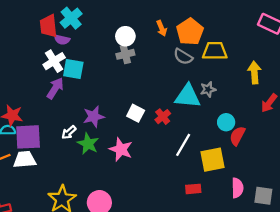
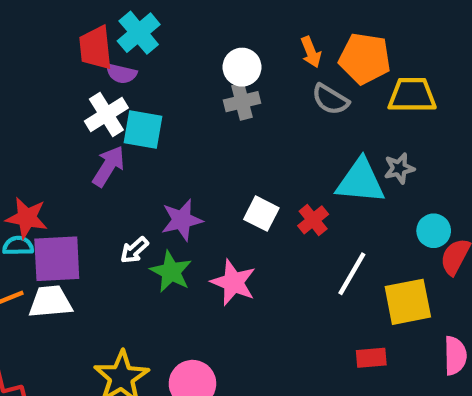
orange pentagon: (190, 32) -> (365, 59), turned -30
gray semicircle: (183, 57) -> (330, 99), moved

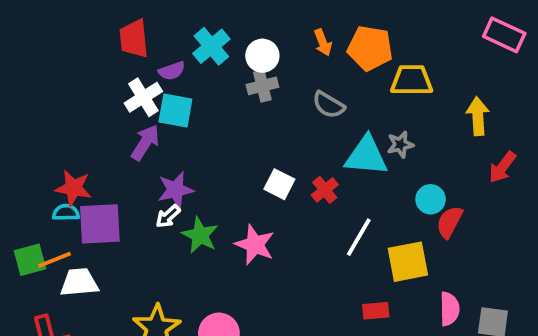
cyan cross: (139, 33) -> (211, 46), moved
purple semicircle: (121, 74) -> (172, 71), moved, turned -32
gray semicircle: (330, 99) -> (329, 105), moved
purple star: (182, 220) -> (175, 190), moved
white trapezoid: (50, 302) -> (79, 282), moved

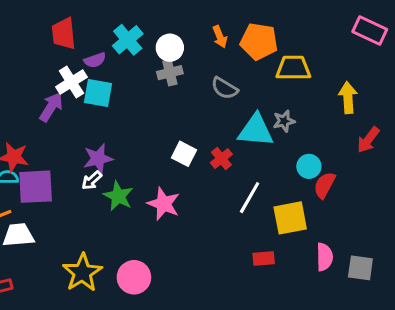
purple arrow: (145, 143) -> (51, 107), moved

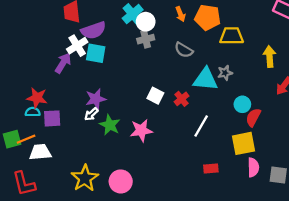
cyan cross: (128, 40) -> (133, 14), moved
purple semicircle: (95, 60) -> (93, 30), size x1.6
purple square: (36, 187) -> (52, 118), size x0.7
pink star: (164, 204) -> (141, 130), turned -30
yellow square: (290, 218) -> (243, 143), moved

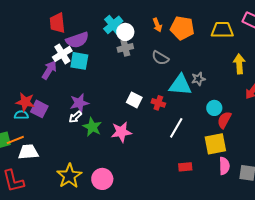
yellow trapezoid: (232, 36) -> (222, 30), moved
red cross: (182, 99) -> (158, 103), turned -32
purple square: (52, 118) -> (39, 109), moved, turned 30

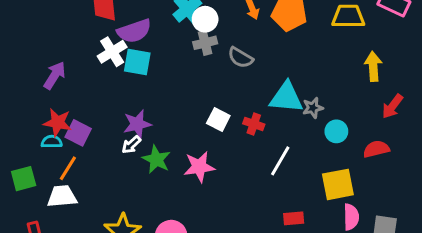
gray semicircle: (160, 58) -> (240, 58), moved
purple arrow: (49, 70) -> (55, 75), moved
gray star: (198, 79) -> (313, 108), moved
red semicircle: (224, 120) -> (376, 149), moved, turned 48
orange line: (15, 140) -> (68, 168), moved, turned -36

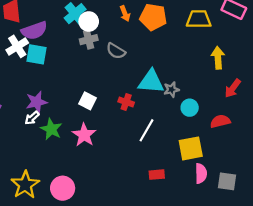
white square: (218, 120) -> (88, 101), moved
pink star: (199, 167) -> (84, 135), turned -30

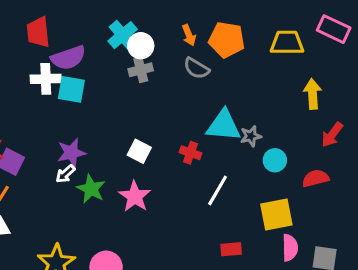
white cross: (17, 46) -> (46, 79), turned 30
gray semicircle: (116, 51) -> (196, 68), moved

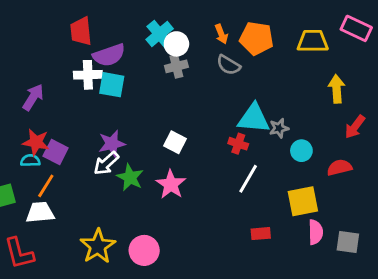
red cross: (190, 153) -> (238, 144), moved
white arrow: (65, 174) -> (106, 163), size x1.4

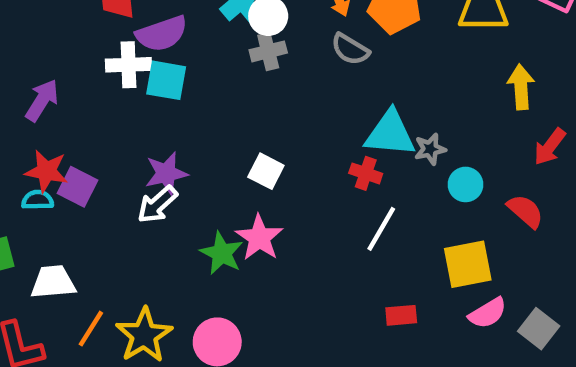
red semicircle: (339, 168) -> (525, 211), turned 55
green star: (130, 177) -> (222, 253), moved
orange line: (46, 186) -> (91, 329), moved
pink semicircle: (316, 232) -> (488, 313), turned 60
gray square: (348, 242) -> (539, 329), turned 30

